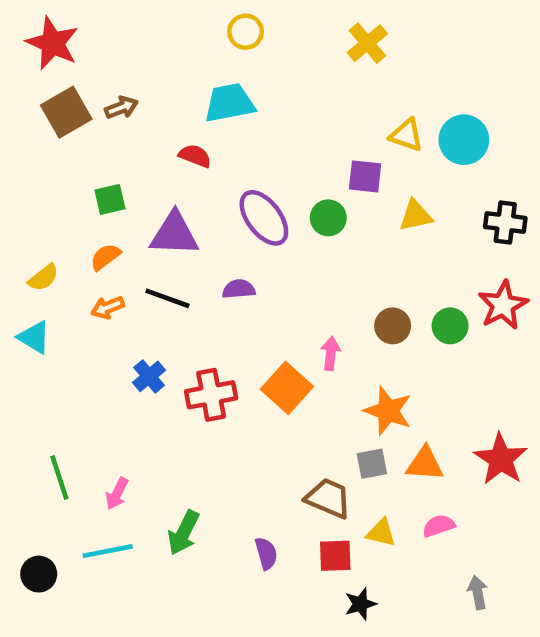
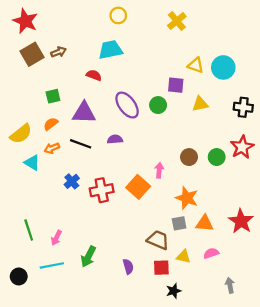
yellow semicircle: (43, 278) -> (21, 134), size x1.5
cyan triangle: (34, 337) -> (32, 163), moved

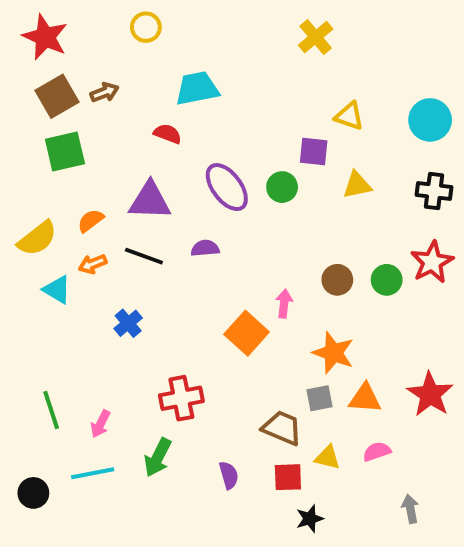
yellow circle: (118, 15) -> (146, 27), moved
cyan circle: (223, 67) -> (430, 120), moved
green square: (53, 96) -> (65, 152), moved, size x1.5
red cross: (102, 190) -> (181, 398), moved

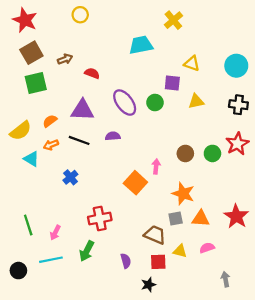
cyan trapezoid: (197, 88) -> (141, 45), moved
brown arrow: (104, 92) -> (65, 59), moved
black star: (310, 519) -> (148, 285), moved

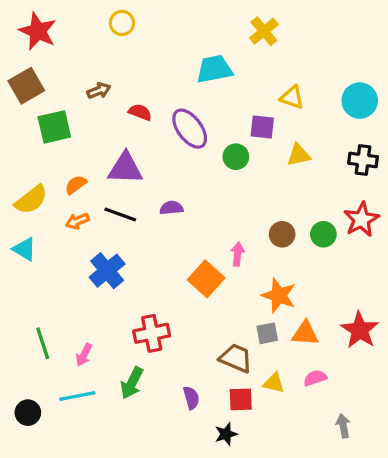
brown square: (31, 53) -> (26, 86), moved
purple ellipse: (125, 103) -> (190, 129), moved
cyan triangle: (31, 159) -> (25, 249), moved
blue cross: (70, 177) -> (107, 271), size x1.5

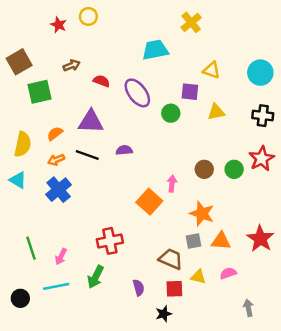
red star: (38, 31) -> (59, 25), moved, size x0.6
yellow semicircle: (31, 200) -> (23, 144), turned -40
blue cross: (107, 271) -> (59, 190), moved

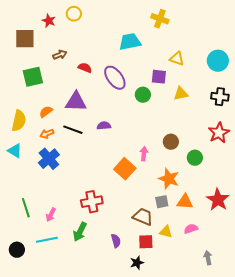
yellow cross: (191, 22) -> (160, 19), turned -30
brown square: (19, 62) -> (25, 39), moved, turned 30
green circle: (234, 169) -> (195, 158), moved

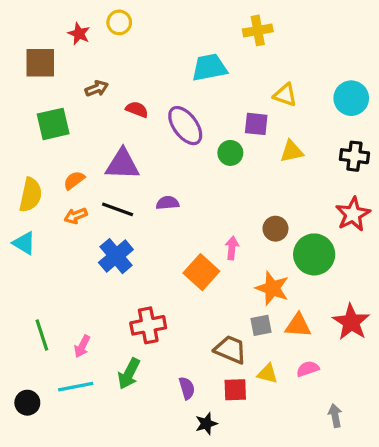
yellow cross: (160, 19) -> (258, 30), turned -30
green circle: (195, 158) -> (314, 254), size x1.6
blue cross: (49, 159) -> (116, 256), moved
black star: (137, 263) -> (206, 424), moved

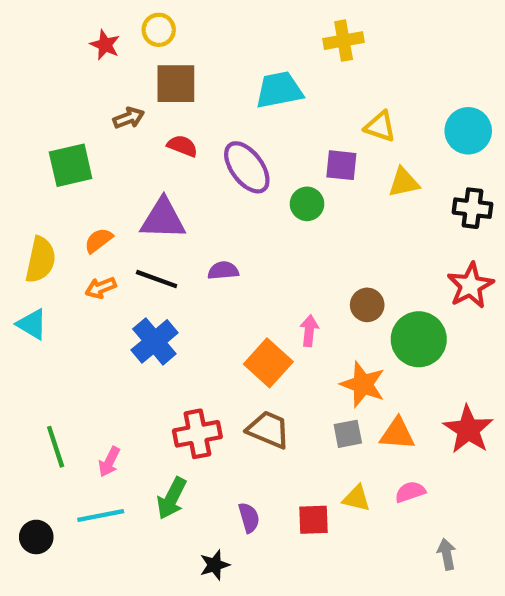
brown square: (40, 63) -> (176, 84), moved
yellow triangle: (292, 151) -> (404, 182), moved
brown trapezoid: (230, 350) -> (268, 430), moved
black star: (206, 424) -> (215, 565), moved

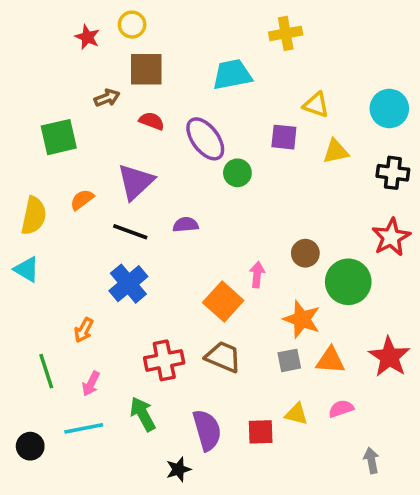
green circle: (307, 204) -> (237, 173), moved
purple triangle: (163, 219) -> (136, 182), turned -45
orange arrow: (101, 288) -> (84, 330), moved, turned -40
green arrow: (172, 498) -> (143, 414), turned 124
purple semicircle: (249, 518) -> (207, 430), size x1.6

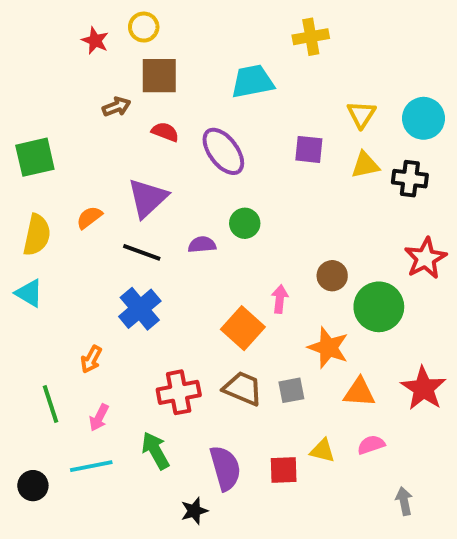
yellow triangle: (316, 105) -> (361, 114), moved, turned 44
green square: (59, 137) -> (35, 157), moved
green circle: (237, 173) -> (245, 223), moved
black cross: (393, 173) -> (410, 179), moved
gray square: (289, 360) -> (291, 390), moved

